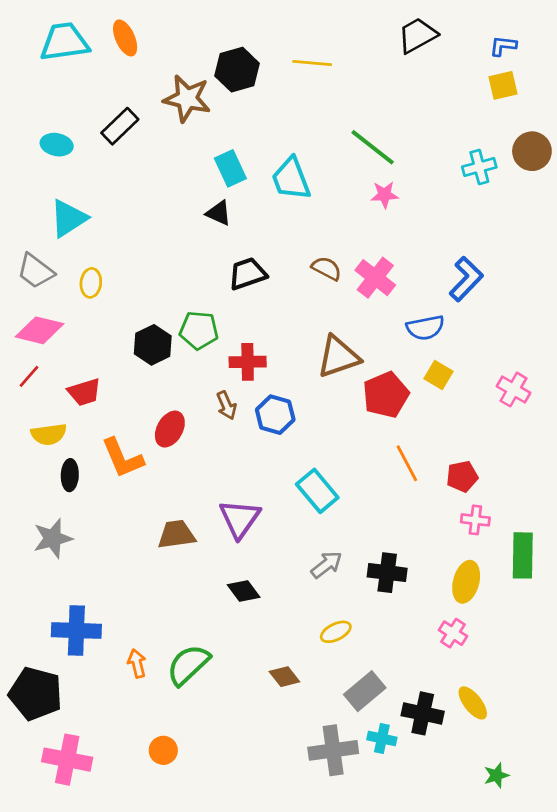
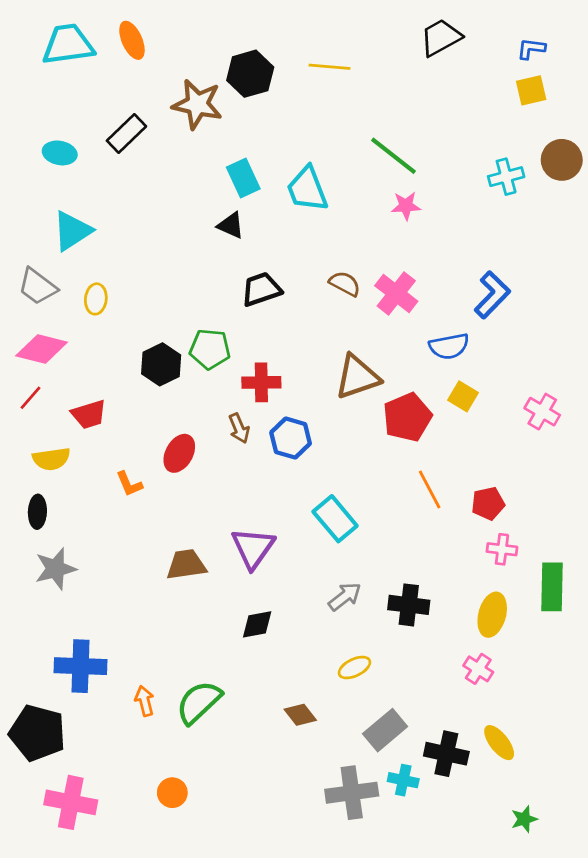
orange L-shape: (122, 458) -> (129, 484), size x0.6
black ellipse: (70, 475) -> (37, 512), moved
black diamond: (244, 591) -> (257, 624), turned -64

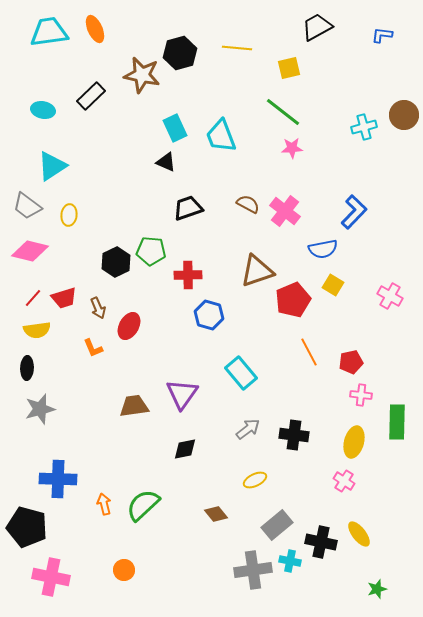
yellow square: (531, 90) -> (289, 68), moved
red line: (30, 398) -> (33, 298), moved
brown arrow: (239, 428) -> (98, 308), moved

